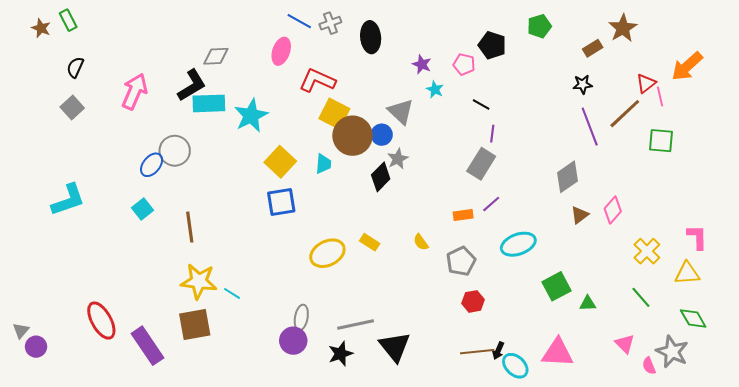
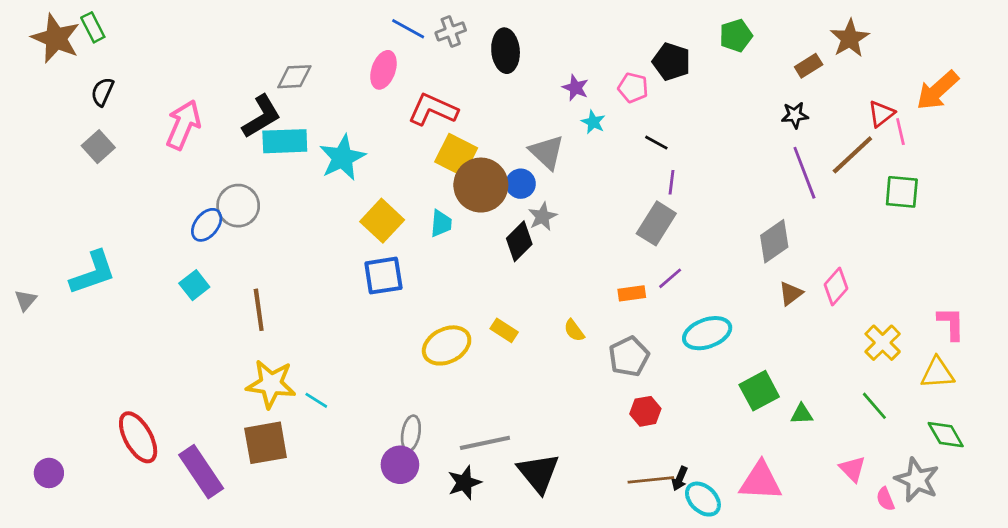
brown star: (41, 28) -> (56, 38), size x1.8
gray triangle: (21, 331) -> (26, 300), moved

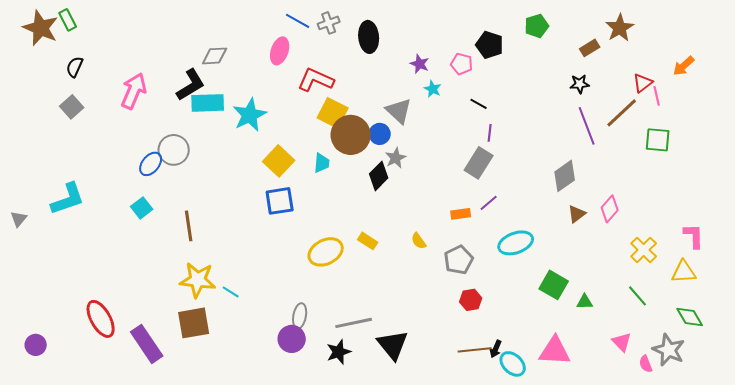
orange arrow: (937, 90) -> (684, 66), size x0.7
green square: (759, 391) -> (554, 285), turned -32

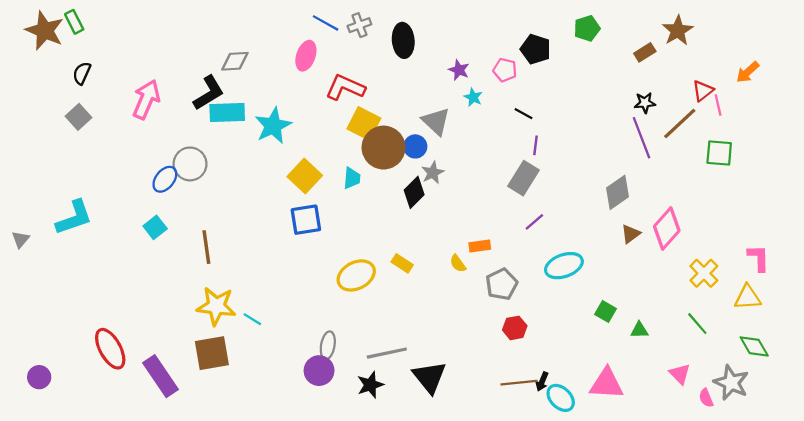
black star: (580, 84) -> (645, 103), moved
pink diamond: (610, 209) -> (667, 228), size x1.4
orange rectangle: (461, 214) -> (480, 246), moved
green square: (554, 285) -> (605, 312), size x0.7

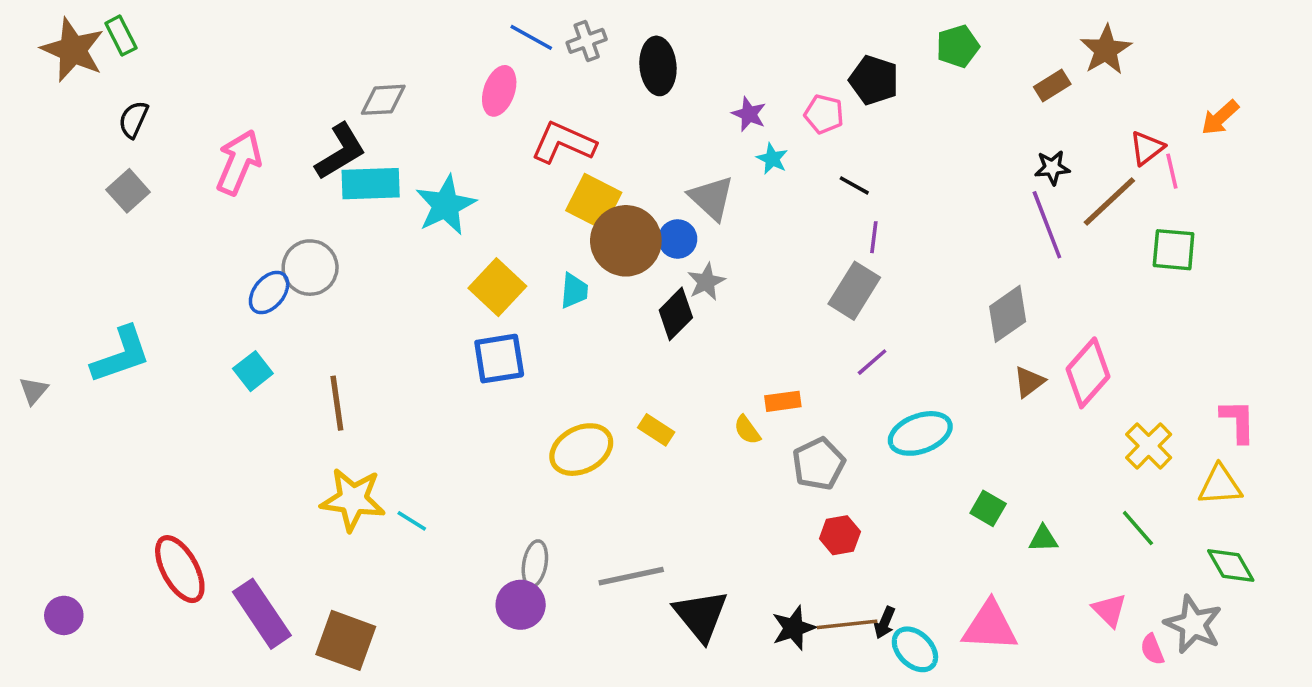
brown square: (212, 353) -> (346, 640), moved, turned 30
black star: (370, 385) -> (794, 628), moved

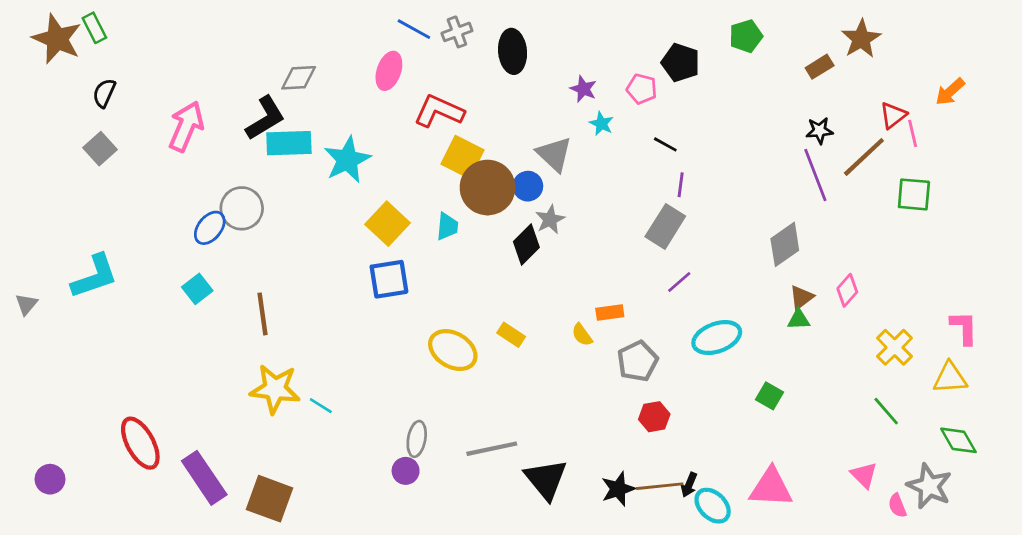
pink diamond: (1088, 373) -> (847, 290), size x0.6
yellow ellipse: (581, 450) -> (453, 350), turned 57
green triangle: (1043, 539) -> (799, 319), moved
purple circle: (521, 605) -> (406, 471), size x0.7

